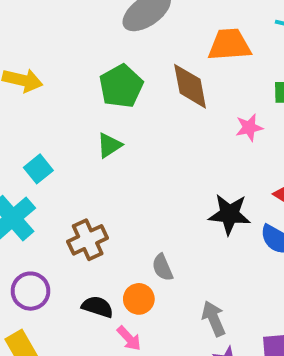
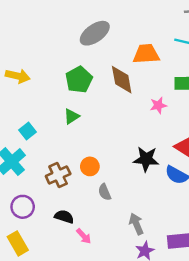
orange circle: (139, 299) -> (90, 166), moved

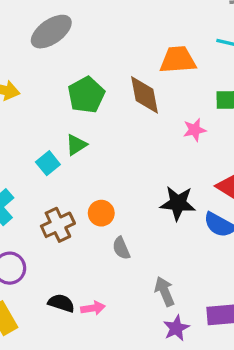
gray ellipse: (95, 33) -> (51, 32), moved
cyan square: (28, 131) -> (48, 163), moved
black semicircle: (64, 217) -> (61, 303), moved
pink arrow: (84, 236) -> (93, 308), turned -56

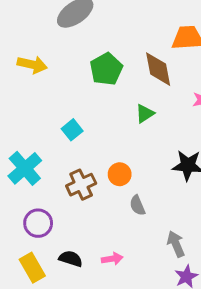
green triangle: (76, 145) -> (145, 113), moved
black semicircle: (61, 303) -> (71, 259), moved

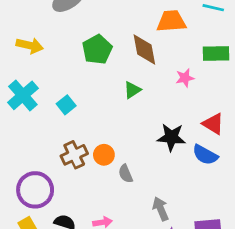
cyan cross: (25, 168) -> (23, 95), moved
orange circle: (120, 174) -> (104, 155), moved
purple circle: (38, 223) -> (35, 190), size x1.4

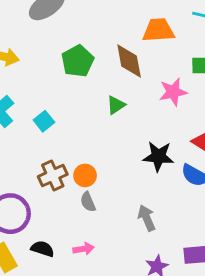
pink star: (185, 78) -> (173, 92), size x1.4
gray semicircle: (126, 174) -> (88, 202), moved
gray arrow: (161, 209) -> (147, 218), moved

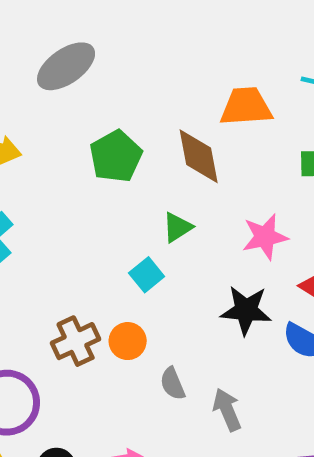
pink star: (173, 92) -> (265, 237), moved
cyan square: (44, 121) -> (147, 275), moved
gray semicircle: (88, 202) -> (173, 384), moved

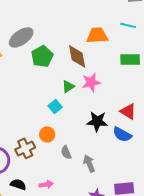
gray ellipse: (66, 66) -> (21, 37), moved
pink star: (265, 237) -> (91, 82), moved
brown cross: (76, 341) -> (25, 148), moved

